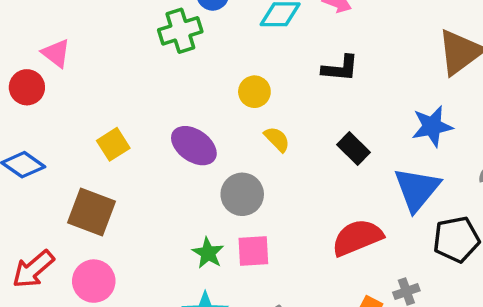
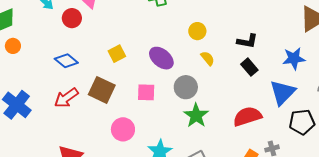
black L-shape: (340, 68) -> (247, 41), moved
pink square: (253, 251) -> (146, 92), moved
green star: (208, 253) -> (196, 115), moved, size x1.4
red arrow: (33, 269) -> (66, 98), moved
pink circle: (94, 281) -> (123, 129), moved

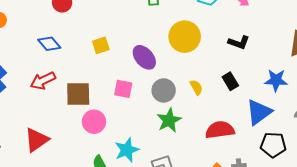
yellow circle: (197, 31) -> (185, 37), size x1.8
black L-shape: (247, 41) -> (239, 42), moved
yellow semicircle: (208, 58) -> (196, 87), moved
brown square: (102, 90) -> (78, 94), moved, turned -36

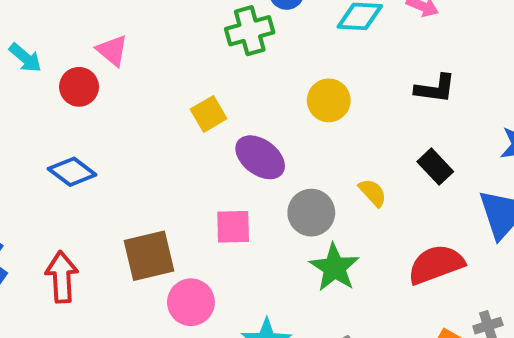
yellow circle: (185, 37) -> (329, 100), size x0.7
yellow square: (101, 45) -> (209, 114), moved
red arrow: (43, 81) -> (62, 277), moved, turned 125

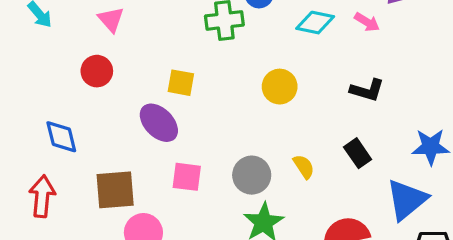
red circle: (79, 87) -> (97, 71), moved
yellow square: (209, 114) -> (181, 83), turned 32
purple ellipse: (260, 157) -> (159, 123), moved
blue diamond: (72, 172) -> (61, 137), moved, turned 30

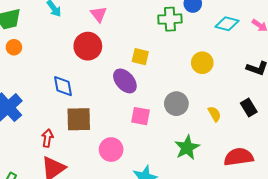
red circle: (97, 71) -> (88, 46), size x1.4
gray circle: (252, 175) -> (176, 104), moved
brown square: (115, 190) -> (79, 119), moved
red arrow: (42, 196) -> (47, 138), moved, size x0.7

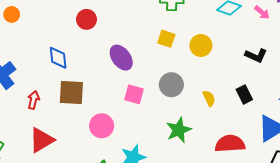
red circle: (88, 46) -> (86, 19), size x0.7
yellow square: (140, 57) -> (166, 39), moved
red arrow: (47, 138) -> (33, 100), moved

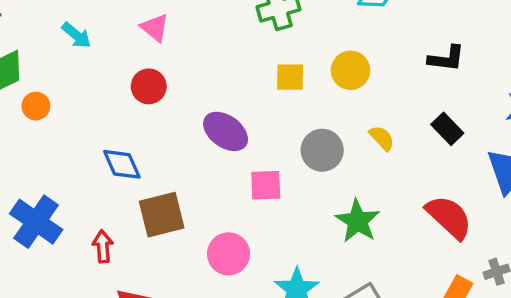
orange circle: (12, 14) -> (36, 106), moved
yellow semicircle: (209, 98) -> (382, 138), moved
red semicircle: (230, 144) -> (449, 217), turned 64

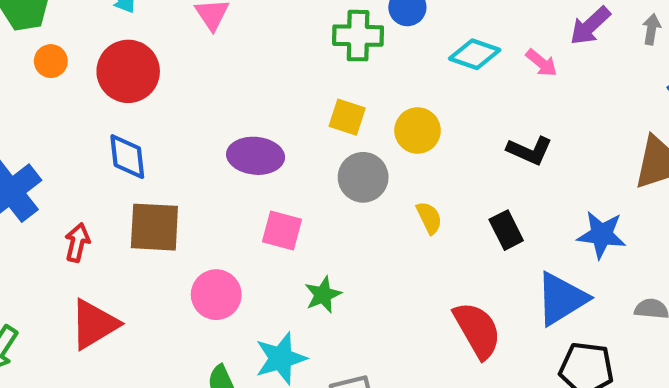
red circle: (149, 86) -> (128, 71), moved, size x1.5
purple ellipse: (226, 131) -> (256, 156), turned -48
gray circle: (322, 150) -> (363, 177), moved
green star: (358, 221) -> (323, 295), moved, size x0.7

